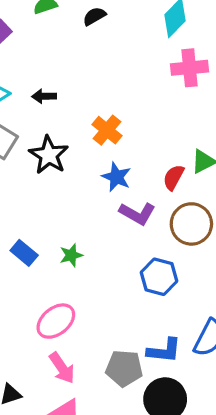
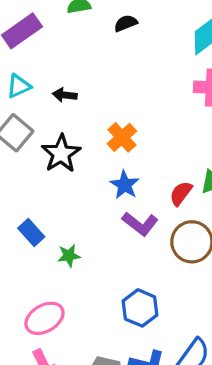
blue rectangle: (24, 253) -> (31, 232), moved
blue hexagon: (159, 277) -> (140, 308), moved

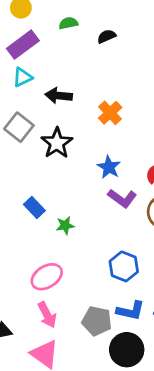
cyan triangle: (19, 86) -> (22, 77), moved
black arrow: (65, 95) -> (59, 96), size x1.4
orange cross: (122, 137) -> (110, 113), moved

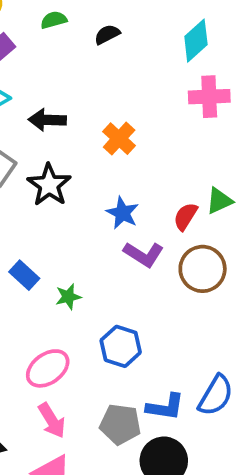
blue hexagon: (124, 266) -> (121, 346), moved

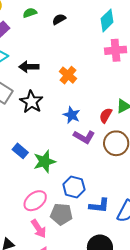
green star: (68, 297) -> (44, 162), size x1.6
blue L-shape: (165, 407) -> (99, 206), moved
gray pentagon: (120, 424) -> (61, 214), moved

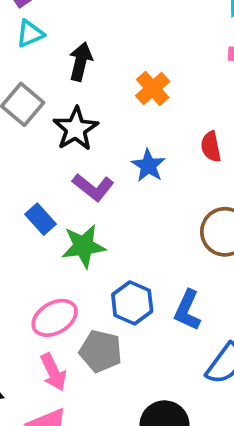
black arrow: (29, 67) -> (81, 62), turned 96
red semicircle: (106, 115) -> (211, 147), moved, turned -49
purple L-shape: (84, 137) -> (93, 187), moved
blue L-shape: (99, 206) -> (187, 310), moved, turned 100

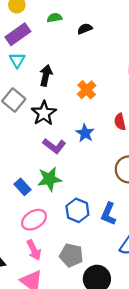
cyan triangle: (30, 34) -> (17, 60), turned -35
blue rectangle: (40, 219) -> (22, 187), moved
gray pentagon: (101, 351) -> (71, 255), moved

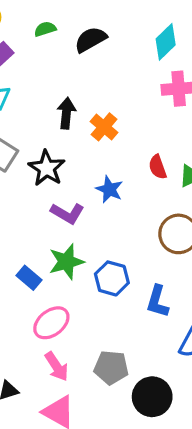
black semicircle: (85, 29) -> (91, 40), size x1.5
black arrow: (46, 75) -> (66, 113), moved
blue hexagon: (77, 210) -> (112, 278), moved

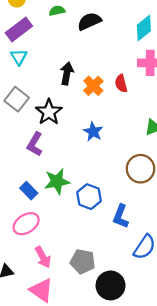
red semicircle: (158, 167) -> (121, 83), moved
purple L-shape: (67, 213) -> (35, 144), moved, turned 85
pink ellipse: (51, 323) -> (26, 224), moved

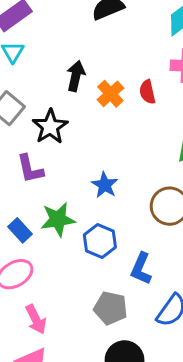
blue star: (93, 132) -> (105, 185), moved
purple L-shape: (35, 144) -> (30, 169), turned -45
gray pentagon: (83, 261) -> (111, 308), moved

